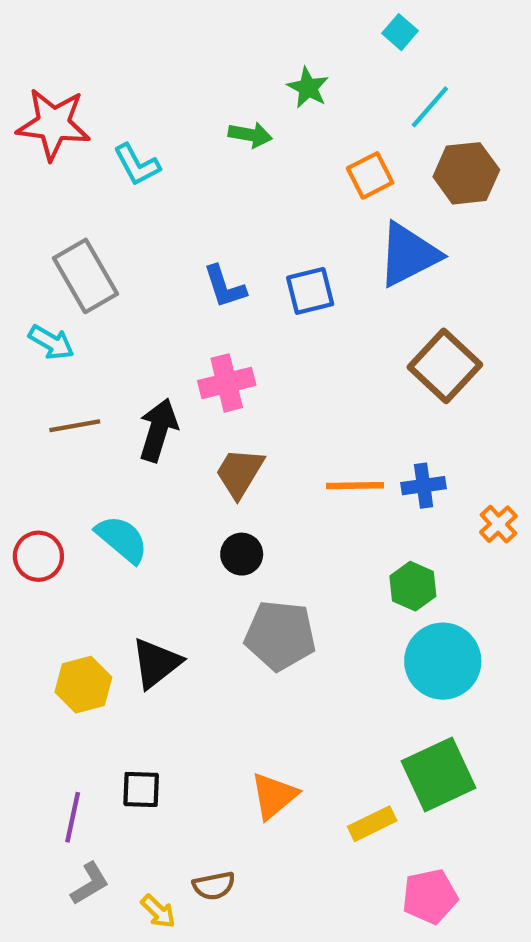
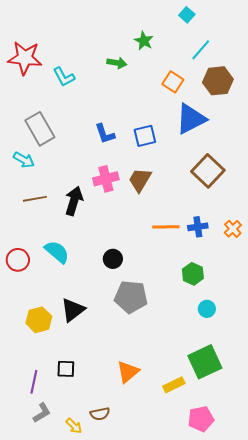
orange square: (370, 175) -> (173, 82), turned -30
brown trapezoid: (240, 473) -> (140, 180), moved
orange cross: (498, 524) -> (233, 229), moved
cyan circle: (443, 661) -> (207, 309), size x0.5

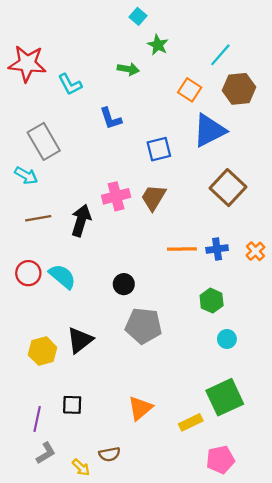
cyan square: (187, 15) -> (138, 16), moved
blue L-shape: (105, 134) -> (111, 118), moved
red circle: (18, 260) -> (28, 273), moved

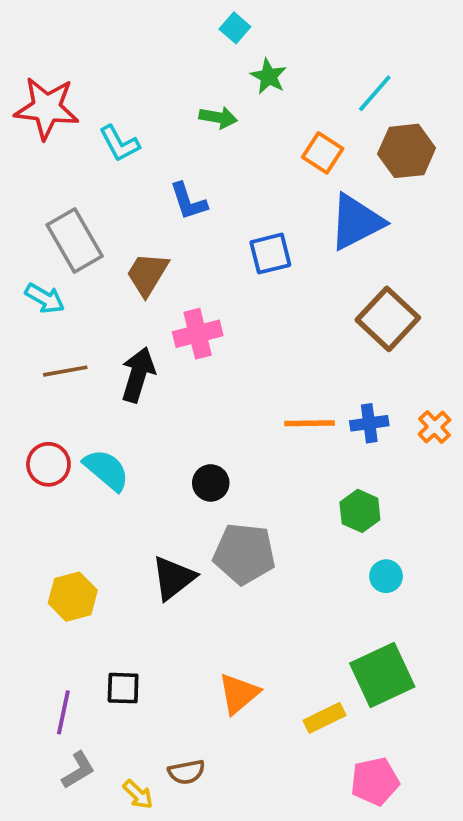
brown trapezoid: (153, 197) -> (147, 274), moved
black triangle: (80, 340) -> (173, 578), moved

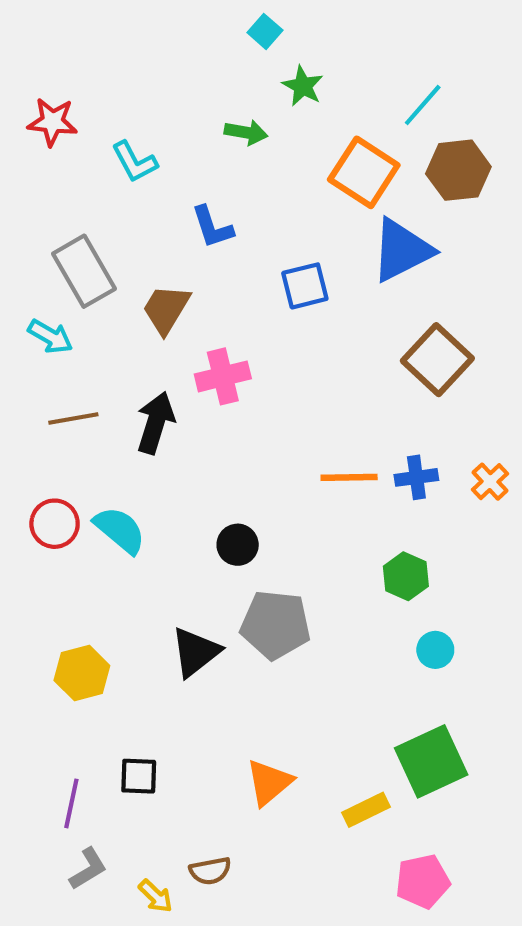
red star: (47, 108) -> (52, 122), size x0.7
orange square: (323, 153) -> (364, 172), size x1.5

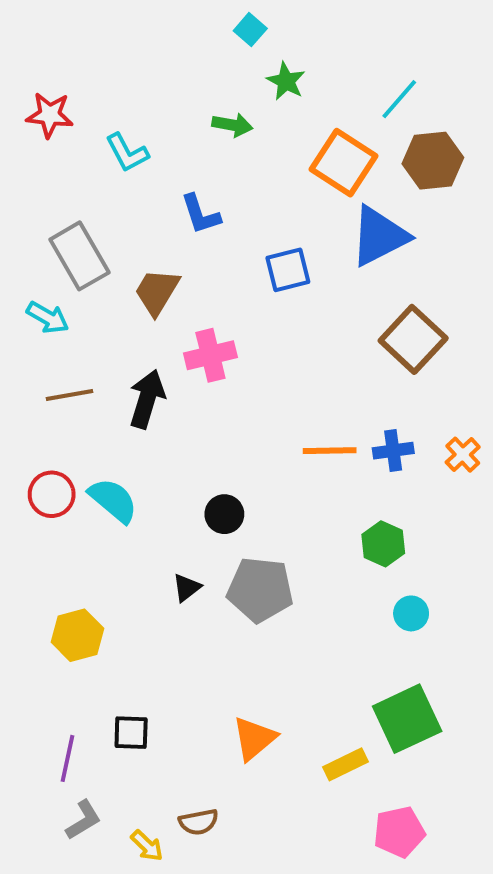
black triangle: (195, 652) -> (187, 588), moved, size x0.6

